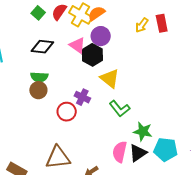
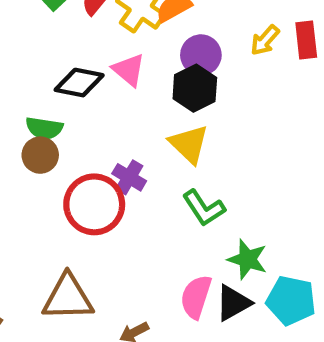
purple circle: (101, 36) -> (201, 55), moved
black diamond: (42, 47) -> (79, 83), moved
black hexagon: (92, 55) -> (195, 88), moved
red circle: (67, 112) -> (94, 204), size x1.5

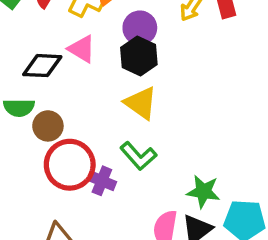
brown circle: (40, 155) -> (48, 126), moved
purple cross: (129, 177) -> (102, 181), moved
green L-shape: (204, 208) -> (138, 156), moved

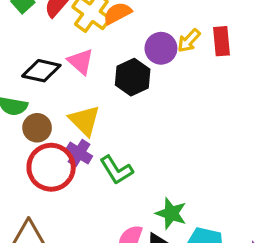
purple circle: (140, 28) -> (161, 48), moved
yellow triangle: (141, 103) -> (85, 120), moved
purple cross: (102, 181) -> (79, 153), moved

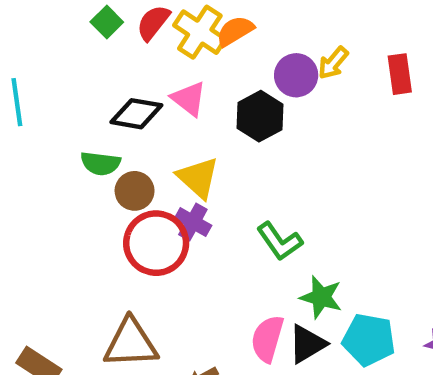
red rectangle: (222, 41) -> (400, 74), moved
green L-shape: (116, 170) -> (280, 241), moved

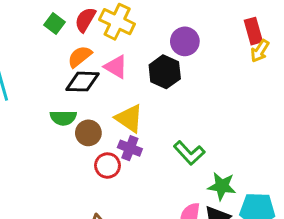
orange semicircle: (235, 31) -> (80, 57), moved
yellow arrow: (333, 63) -> (260, 51), moved
red circle: (156, 243) -> (107, 166), size x0.6

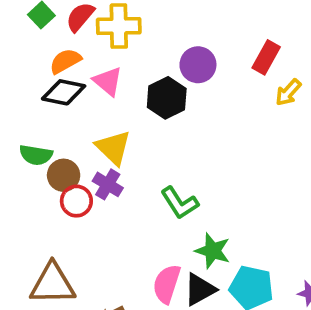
yellow cross: (117, 22) -> (119, 26), turned -36
red rectangle: (253, 31) -> (266, 57), moved, turned 35
green semicircle: (63, 118) -> (36, 155), moved
brown circle: (88, 133) -> (64, 175), moved

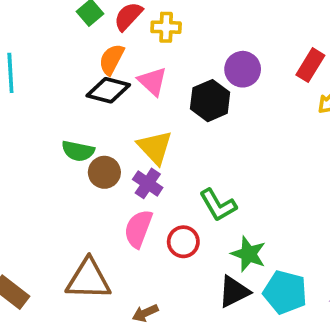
yellow cross: (119, 26) -> (166, 27), size x0.7
orange semicircle: (65, 61) -> (112, 59), turned -36
red circle: (76, 201) -> (183, 242), moved
pink semicircle: (167, 284) -> (138, 229), moved

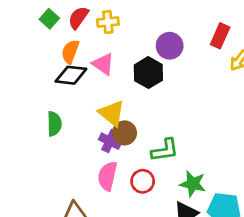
green semicircle: (78, 151) -> (54, 124), turned -95
brown circle: (104, 172) -> (125, 133), moved
green L-shape: (218, 205) -> (165, 150), turned -60

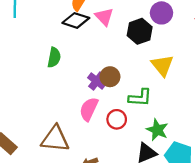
yellow triangle: (112, 113) -> (162, 65), moved

